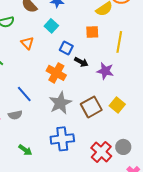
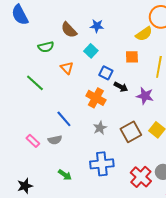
gray star: (60, 103) -> (100, 128), size x0.6

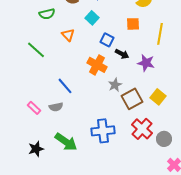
gray star: (100, 128) -> (115, 85), moved
green arrow: (65, 175) -> (66, 142), size x1.6
red cross: (141, 177) -> (142, 129), moved
black star: (25, 186) -> (36, 149), moved

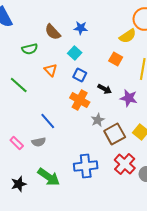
orange square: (133, 24) -> (116, 59), turned 32
blue square: (107, 40) -> (80, 75), moved

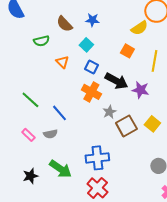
green line: (19, 85) -> (30, 100), moved
black arrow: (105, 89) -> (116, 81), size x1.6
red cross: (125, 164) -> (97, 188), moved

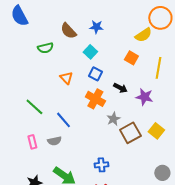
orange triangle: (62, 62) -> (66, 78), moved
black arrow: (116, 81) -> (120, 88), size x0.6
pink rectangle: (28, 135) -> (32, 142), turned 32
blue cross: (97, 158) -> (101, 165), size x0.6

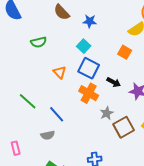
brown semicircle: (68, 31) -> (62, 12), moved
blue square: (95, 74) -> (89, 68), size x1.5
pink rectangle: (32, 142) -> (16, 148), moved

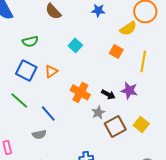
blue star: (90, 21) -> (98, 10), moved
blue square: (89, 68) -> (26, 70), moved
orange triangle: (60, 72) -> (51, 71), turned 40
black arrow: (114, 82) -> (108, 94), moved

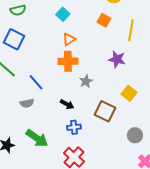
orange triangle: (51, 71) -> (69, 39), moved
orange cross: (80, 92) -> (68, 61), turned -30
black arrow: (108, 94) -> (67, 104), moved
brown square: (115, 126) -> (105, 111), moved, turned -35

